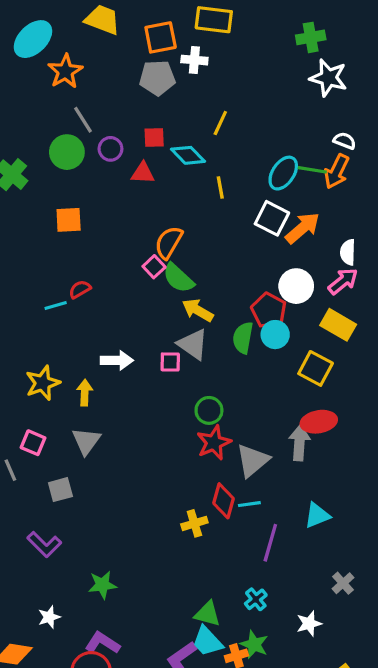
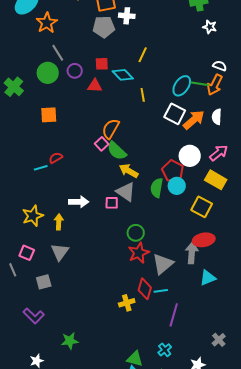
white star: (328, 78) -> (210, 27), size x0.6
white semicircle: (348, 252) -> (217, 117), moved
cyan triangle: (317, 515) -> (208, 278), moved

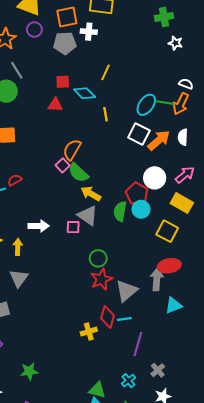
purple circle: (75, 71) -> (34, 30), moved
gray cross: (219, 340) -> (158, 370), moved

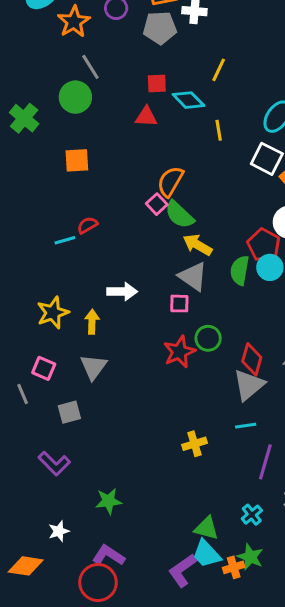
pink square: (73, 227) -> (179, 304), moved
red star: (101, 279) -> (179, 352), moved
red diamond: (108, 317) -> (252, 359), moved

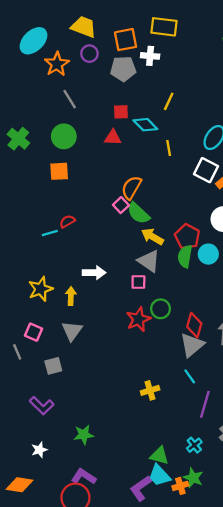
green circle: (75, 97) -> (64, 136), moved
red pentagon: (264, 245) -> (187, 237), moved
cyan line: (246, 426) -> (190, 376), turned 63
white star: (59, 531) -> (39, 450), moved

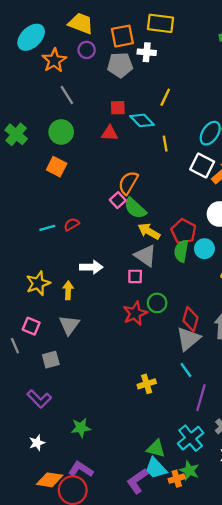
orange square: (59, 171) -> (57, 167), turned 30
red semicircle: (67, 221) -> (72, 224), moved
cyan cross: (194, 445) -> (191, 438), size x1.6
orange diamond: (20, 485) -> (50, 480), moved

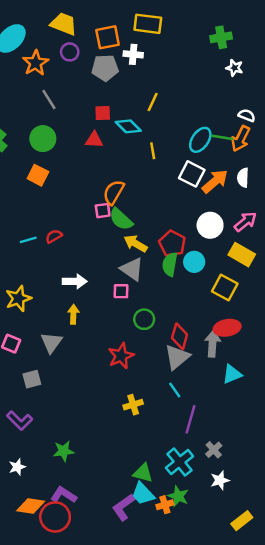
pink square: (118, 200) -> (103, 211), turned 35
yellow arrow: (68, 290) -> (73, 314), moved
red star: (135, 313) -> (121, 356), moved

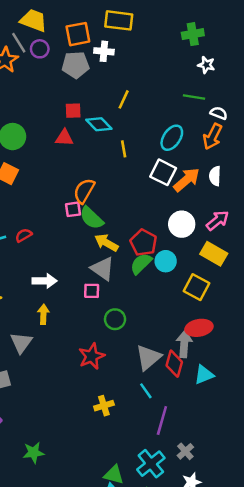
gray line: (49, 100) -> (19, 43), moved
green line: (222, 137) -> (194, 97), moved
green semicircle: (170, 264) -> (141, 264), turned 35
red diamond: (180, 336) -> (174, 364), moved

